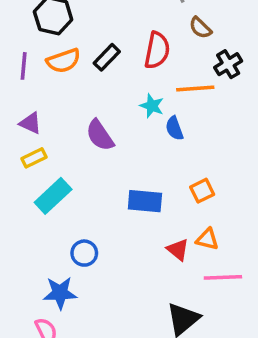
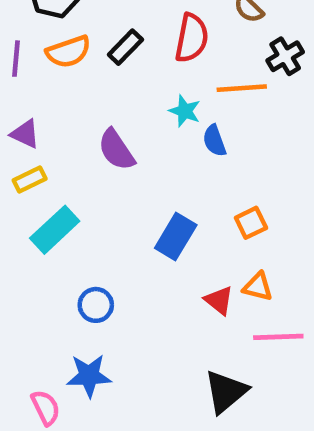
blue rectangle: (145, 201) -> (176, 236), turned -64
blue star: (60, 293) -> (89, 376), moved

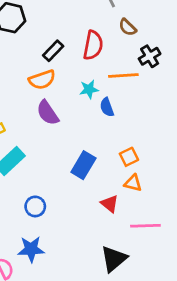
orange semicircle: (68, 52) -> (42, 80), moved
cyan star: (185, 111) -> (89, 89), turned -30
orange triangle: (258, 287) -> (133, 183), moved

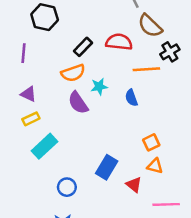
brown semicircle: (128, 27) -> (150, 26), size x1.5
red semicircle: (93, 45) -> (119, 42), turned -95
cyan star: (89, 89) -> (99, 87), moved
blue rectangle: (83, 165) -> (107, 167), moved

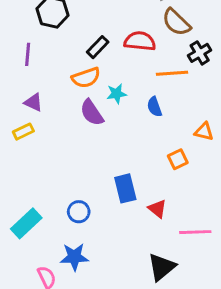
yellow rectangle: (31, 119) -> (23, 132), moved
cyan rectangle: (45, 146) -> (26, 223), moved
orange triangle: (155, 166) -> (204, 132), moved
blue rectangle: (107, 167) -> (125, 188), turned -45

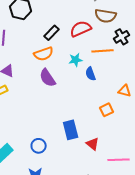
brown semicircle: (176, 22) -> (106, 16), turned -35
red semicircle: (140, 41) -> (81, 29), turned -30
cyan star: (117, 94) -> (76, 60), moved

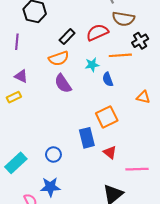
orange square: (107, 110) -> (107, 117), moved, size x1.5

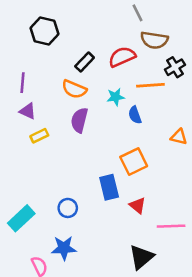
purple line: (17, 42) -> (23, 83), moved
orange semicircle: (59, 58) -> (74, 89), turned 42
purple semicircle: (63, 84) -> (79, 120), turned 48
yellow rectangle: (14, 97) -> (39, 136), moved

